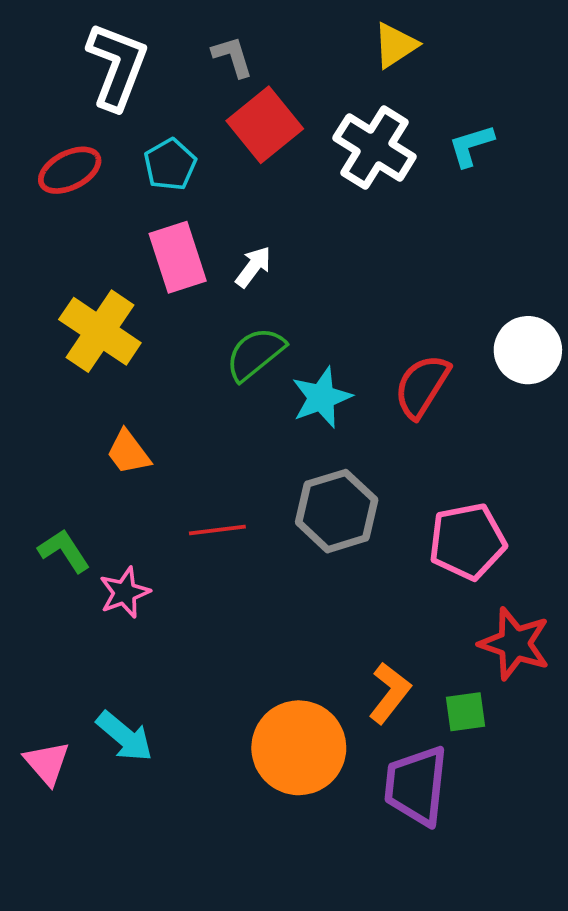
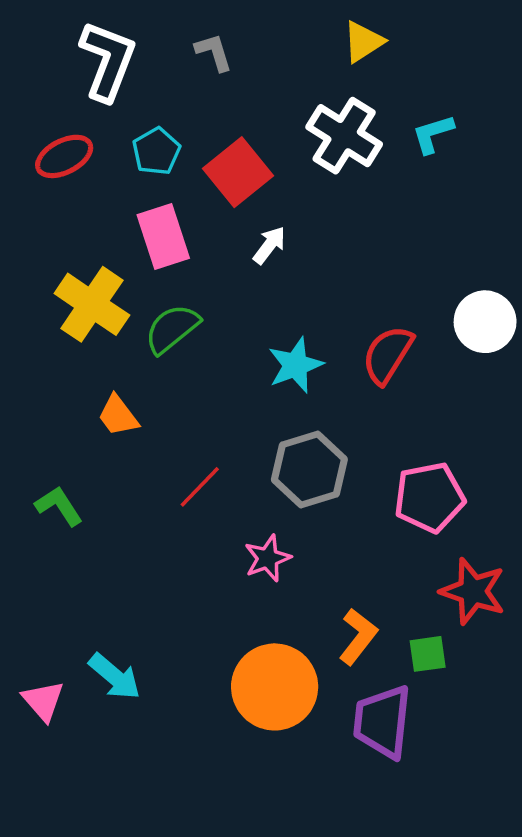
red square: (265, 125) -> (238, 172), moved
white arrow: (253, 267) -> (269, 245), moved
green semicircle: (255, 354) -> (172, 329), moved
red line: (217, 530) -> (200, 487), turned -39
pink star: (125, 592) -> (268, 558), moved

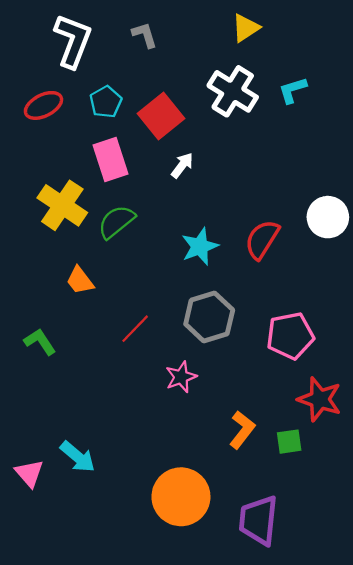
orange circle: (275, 687) -> (181, 497), moved
purple trapezoid: (382, 722) -> (259, 520), moved

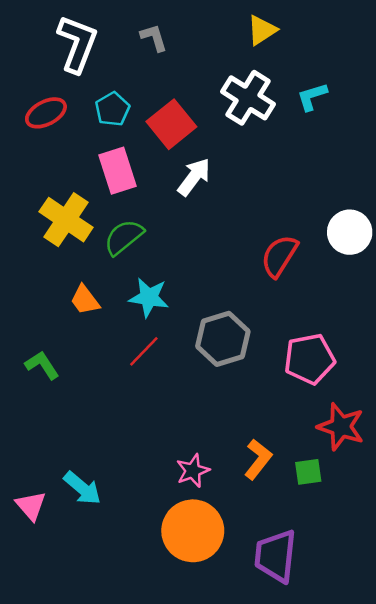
white arrow: (182, 165) -> (194, 177), size x1.4
cyan star: (200, 246) -> (149, 297), moved, turned 30
pink star: (181, 377) -> (193, 471), moved

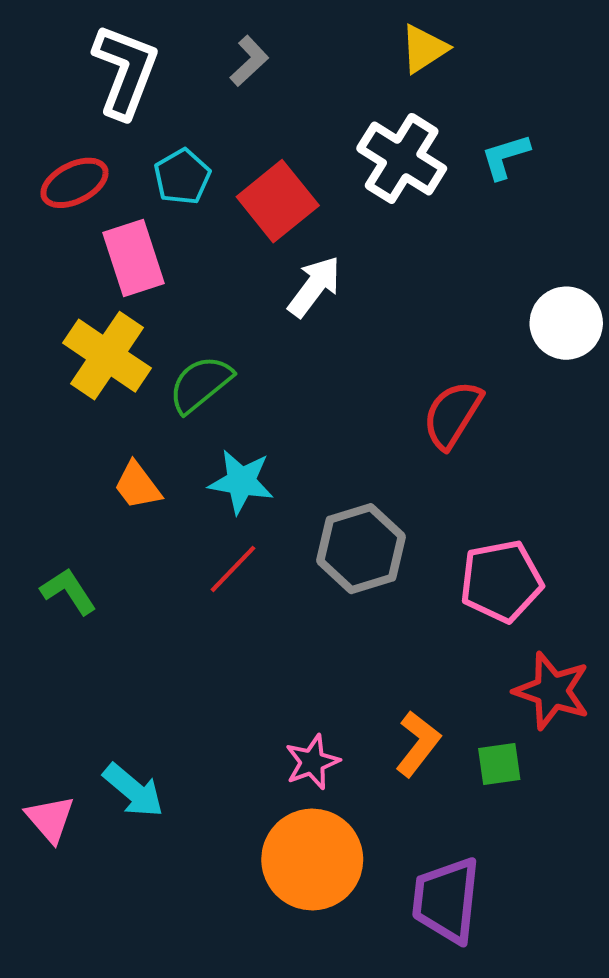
gray L-shape: (154, 38) -> (249, 61), turned 64
pink rectangle: (117, 171) -> (133, 258), moved
white circle: (350, 232) -> (566, 323), moved

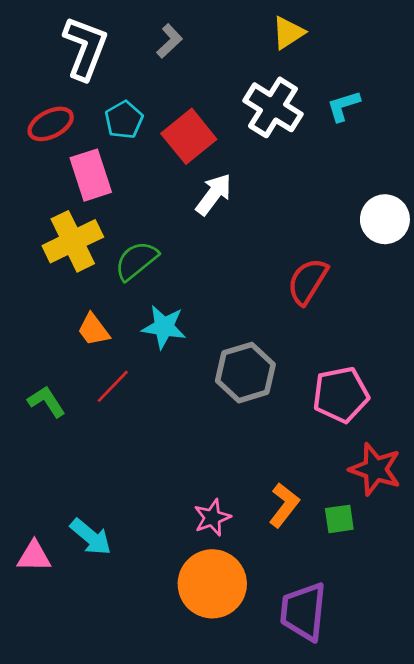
yellow cross: (107, 356) -> (73, 241), turned 30
red line: (233, 569) -> (113, 386), moved
pink triangle: (50, 819) -> (34, 556), turned -48

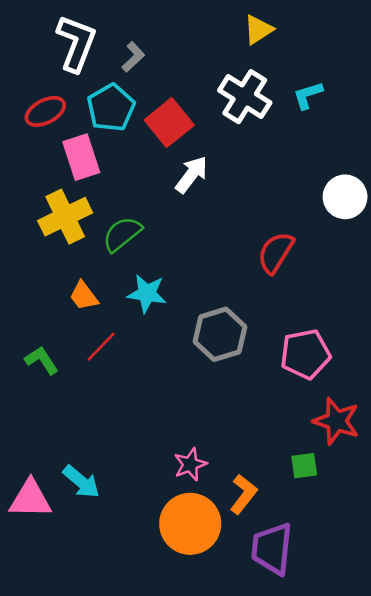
gray L-shape: (169, 41) -> (133, 57), moved
cyan pentagon: (124, 120) -> (111, 108), size x1.4
orange L-shape: (284, 505) -> (243, 494), moved
pink triangle: (34, 556) -> (30, 499), size x1.4

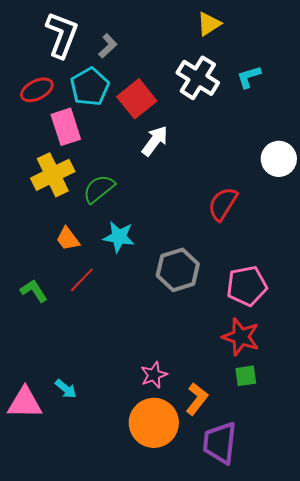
red star: (336, 421) -> (241, 337), moved
cyan arrow: (81, 482) -> (66, 389), size x0.7

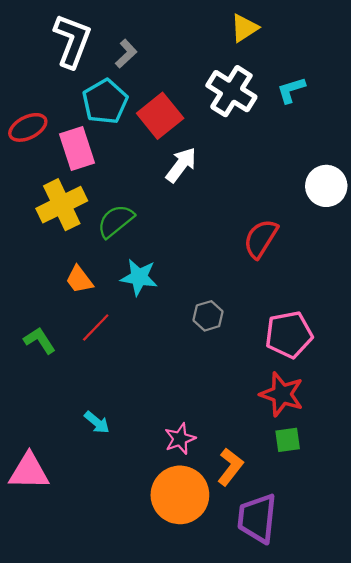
red ellipse: (37, 90) -> (28, 127), moved
gray hexagon: (178, 270) -> (208, 316), size x0.6
cyan arrow: (66, 389) -> (97, 422), moved

